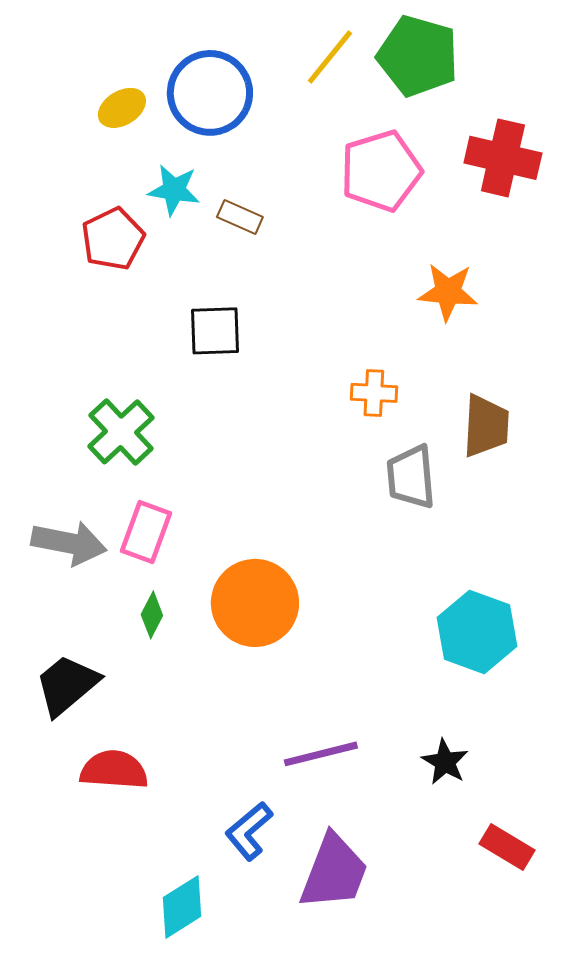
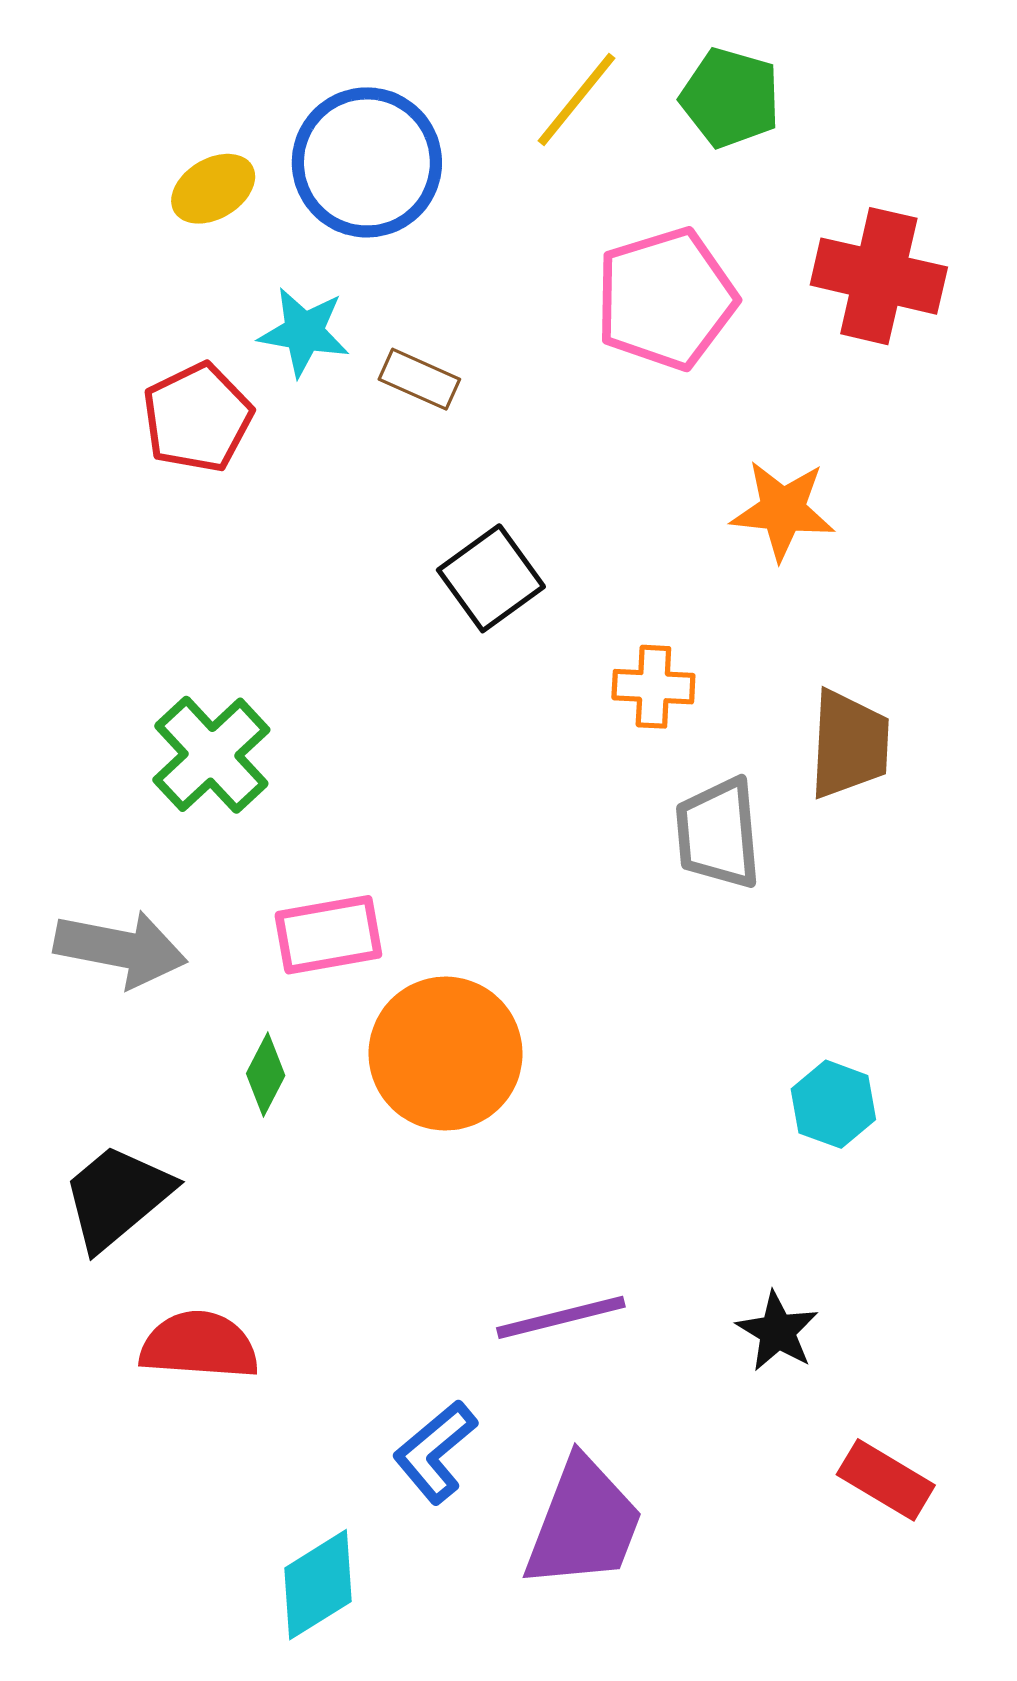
green pentagon: (418, 56) -> (730, 98), size x0.7
black square: (215, 331) -> (491, 578), moved, turned -34
pink rectangle: (146, 532) -> (328, 935), moved, turned 60
cyan hexagon: (477, 632) -> (833, 1104), size x0.6

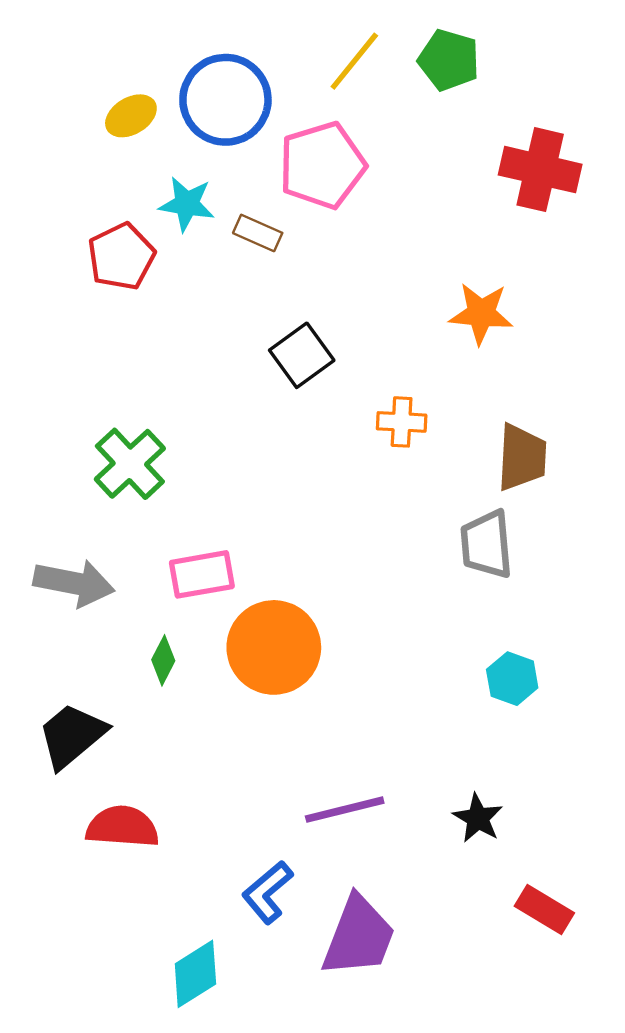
pink pentagon: (666, 299) -> (322, 165), moved
gray trapezoid: (718, 833) -> (486, 544), moved

